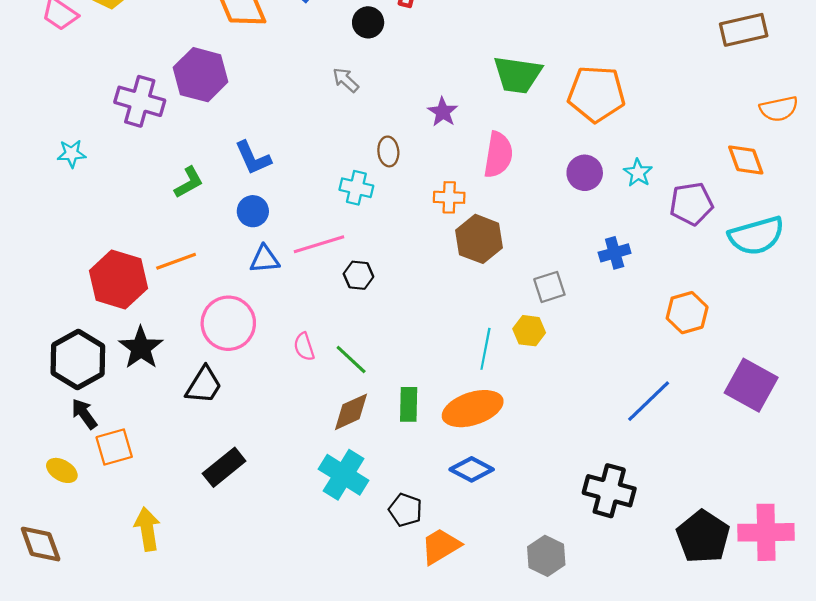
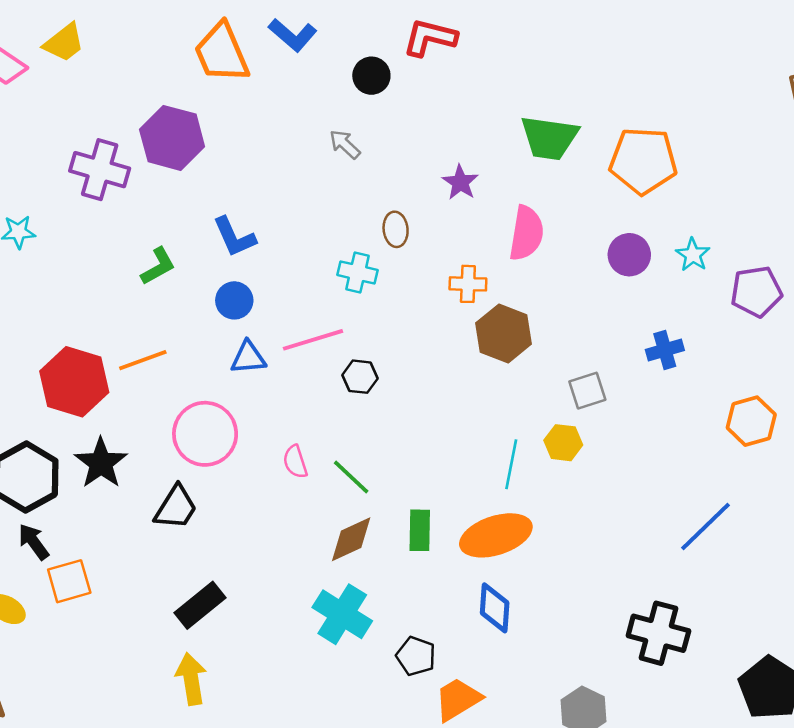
blue diamond: (472, 469) -> (495, 608), turned 66
yellow arrow: (147, 529) -> (191, 679), moved

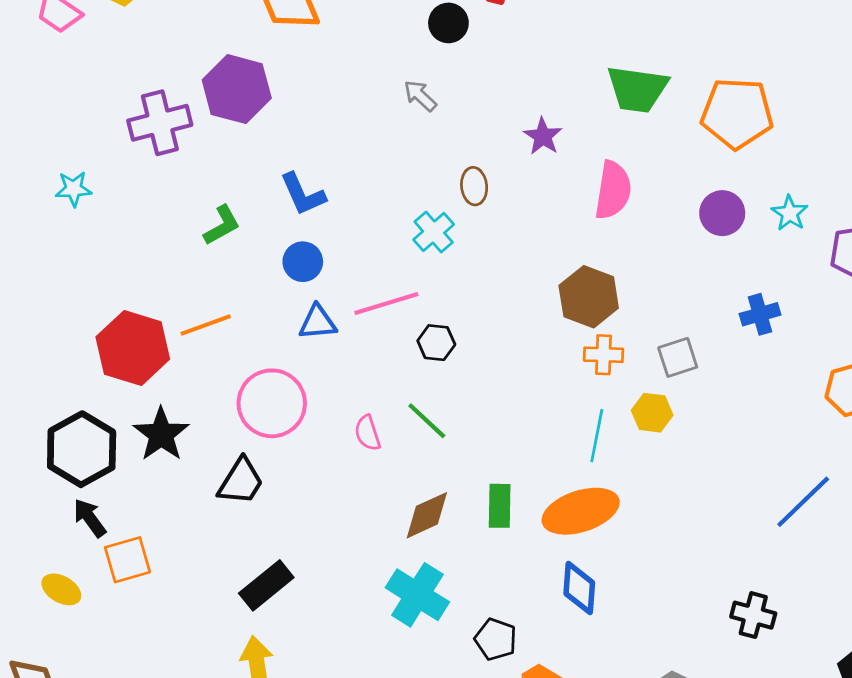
purple cross: (100, 170) -> (160, 123), turned -30
cyan cross: (357, 273) -> (434, 232), turned 36
orange cross: (468, 284) -> (604, 355), moved
green line: (351, 477) -> (427, 421), moved
black cross: (658, 633) -> (753, 615), size x0.7

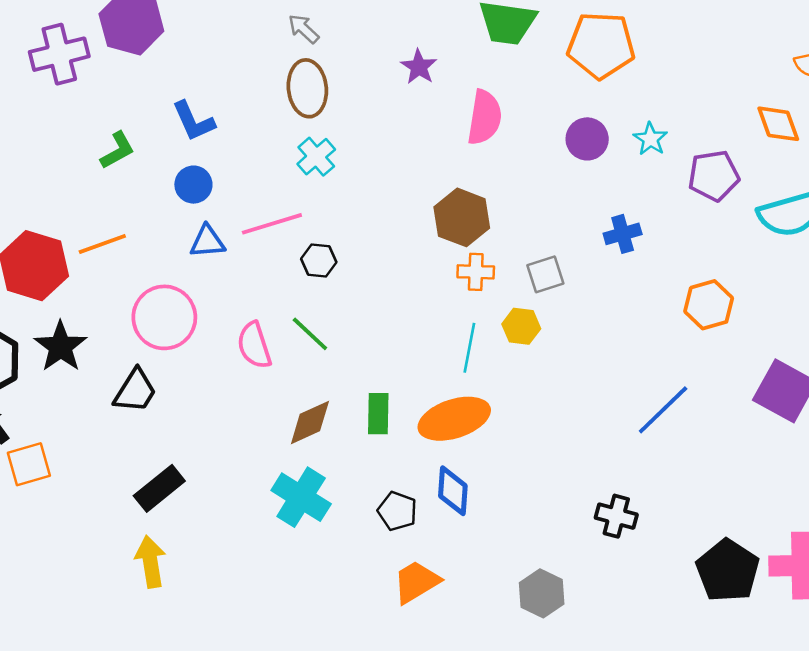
brown ellipse: (474, 186) -> (307, 88), moved, size x1.6
pink semicircle: (368, 433) -> (254, 345), size x1.4
black pentagon: (496, 639) -> (397, 511), moved

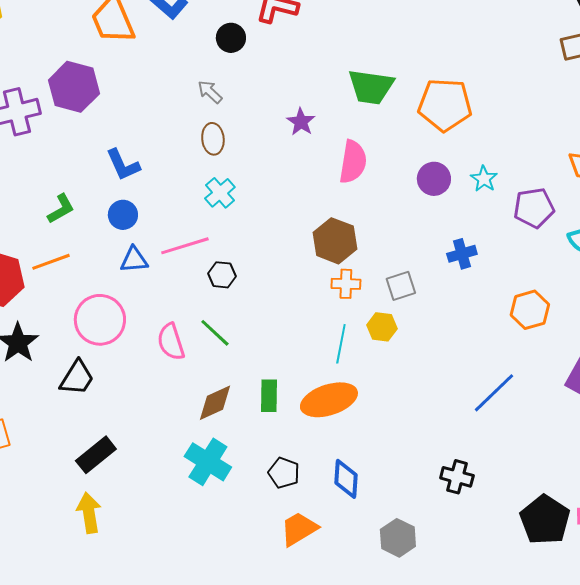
brown ellipse: (307, 88) -> (213, 139), size x0.7
green L-shape: (118, 150) -> (61, 209), moved
blue diamond: (453, 491) -> (346, 479), moved

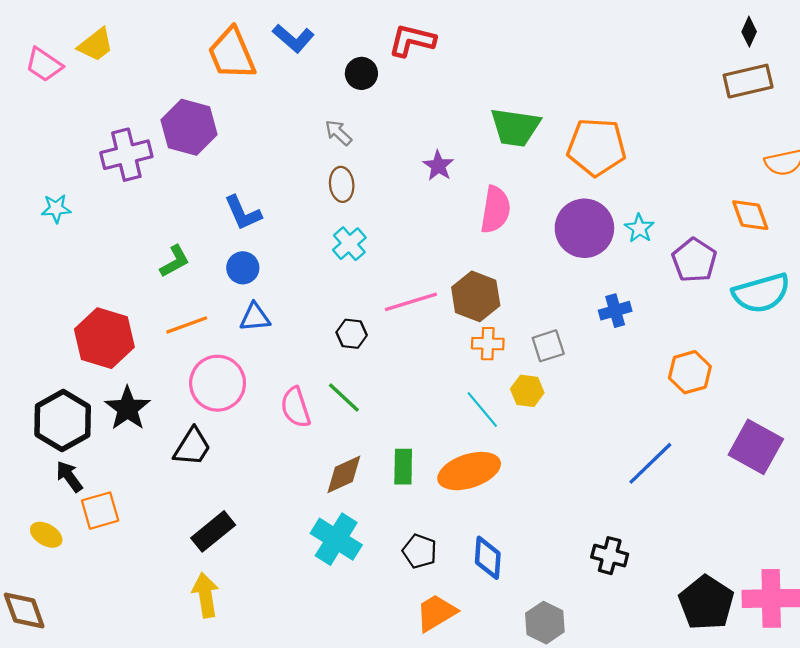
purple circle: (434, 179) -> (584, 228), size x1.6
purple pentagon: (534, 208) -> (694, 260), turned -30
pink line: (185, 246) -> (411, 302), moved
orange line: (51, 262) -> (187, 325), moved
cyan line: (341, 344) -> (482, 410), turned -51

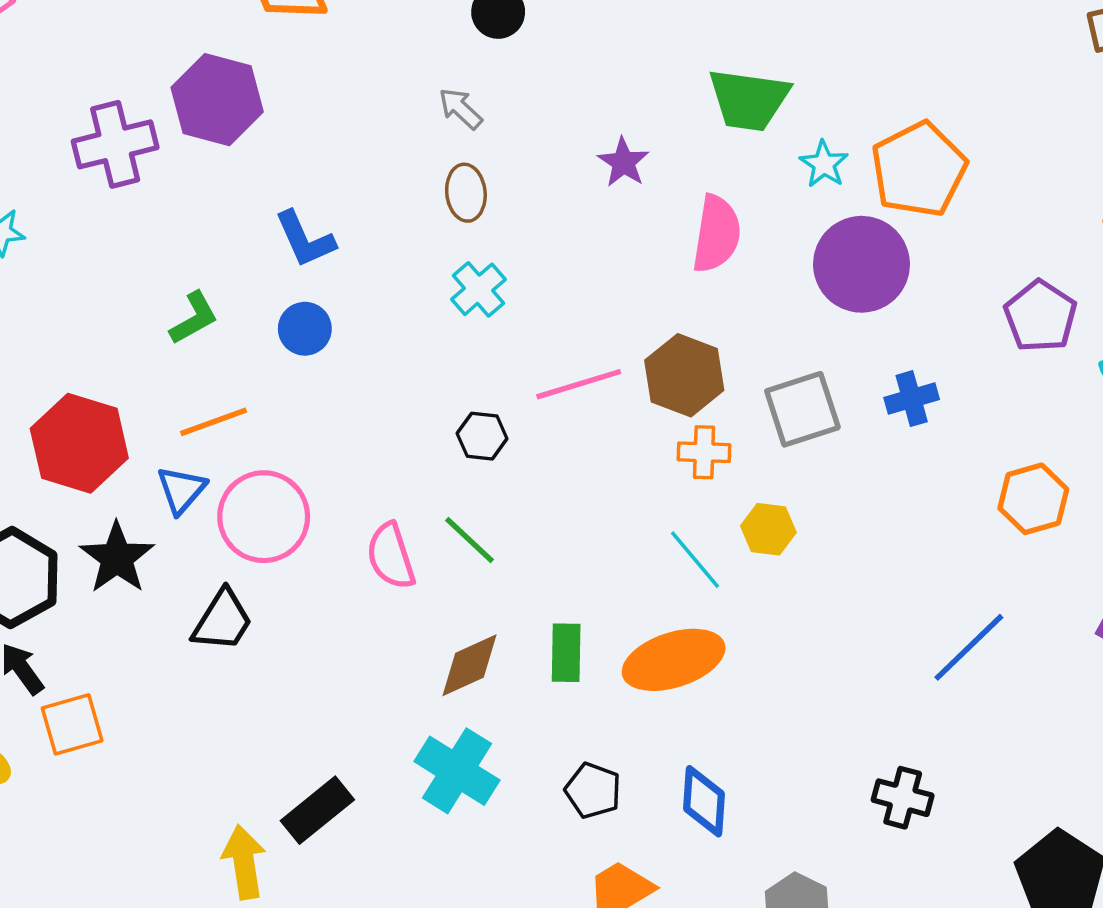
orange pentagon: (596, 147) -> (919, 169), moved, turned -30
cyan star: (639, 228) -> (824, 164), moved
blue triangle: (255, 317) -> (181, 490), moved, turned -44
gray square: (548, 346) -> (802, 409), moved, size x1.4
black rectangle: (213, 531) -> (317, 810), moved

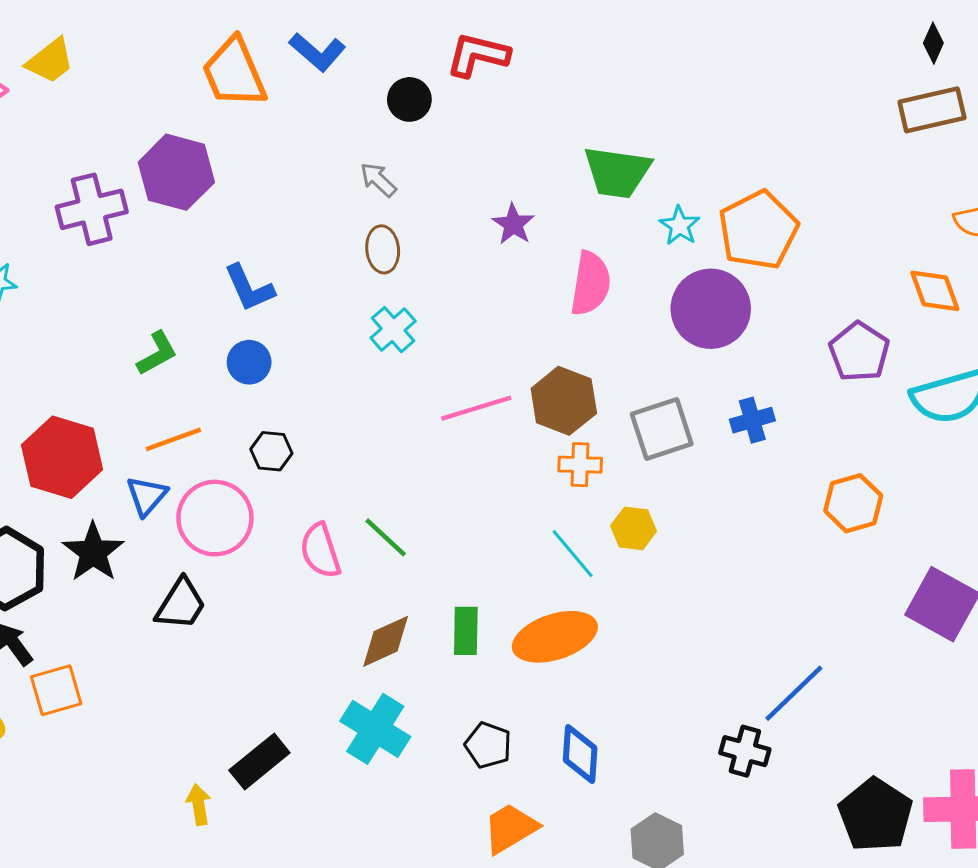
black hexagon: (482, 436) -> (271, 451), moved
blue line: (969, 647) -> (794, 693), moved
yellow arrow: (244, 862) -> (199, 805), size x0.7

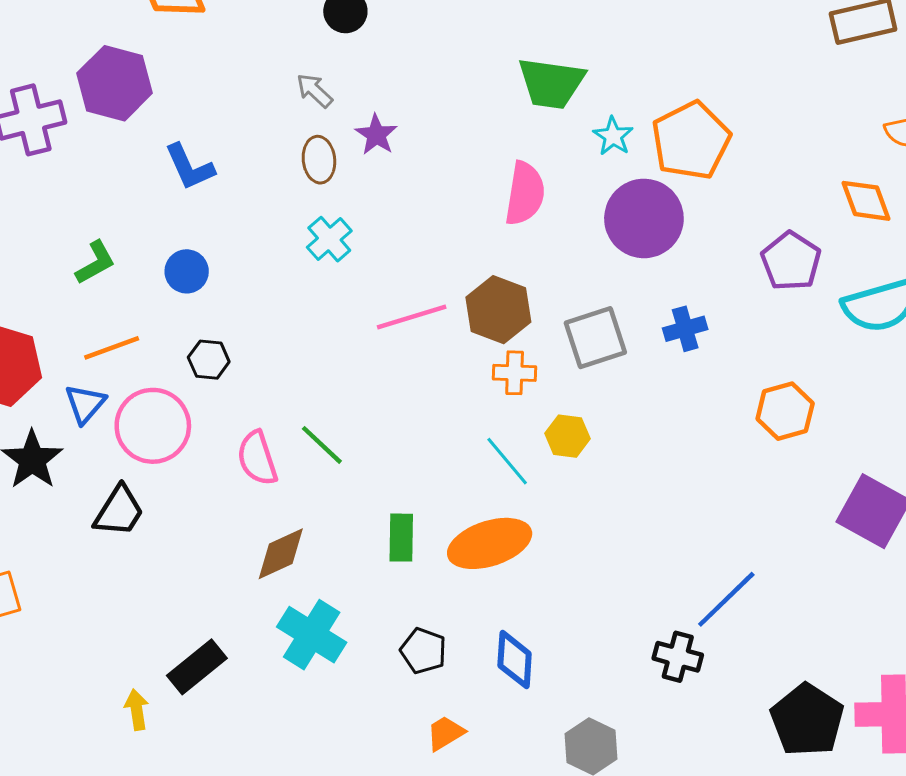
purple star: (513, 224) -> (376, 135), moved
blue L-shape: (249, 288) -> (190, 167), moved
brown diamond: (386, 641) -> (281, 554), moved
orange trapezoid: (510, 828) -> (445, 733), size x0.7

